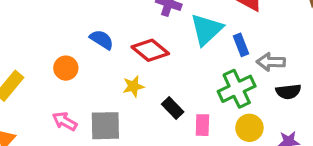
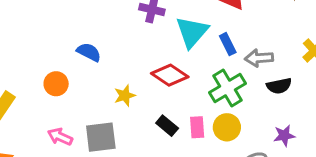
red diamond: (150, 50) -> (170, 75), moved
black rectangle: (173, 108) -> (167, 126), moved
yellow circle: (249, 128) -> (227, 127), moved

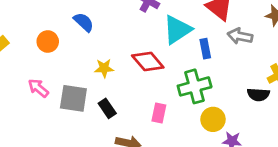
gray arrow: (259, 58) -> (240, 36), moved
black semicircle: (279, 86) -> (258, 95), moved
black rectangle: (167, 126) -> (107, 108), moved
yellow circle: (227, 127) -> (213, 119), moved

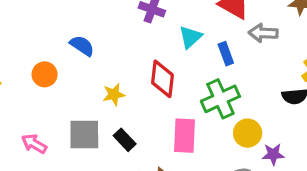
cyan triangle: (177, 30) -> (190, 37), size x0.7
red diamond: (148, 61) -> (162, 79), turned 56
pink arrow: (38, 88) -> (34, 144), moved
pink rectangle: (159, 113) -> (185, 136), size x1.5

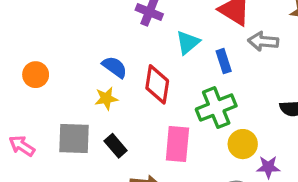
blue semicircle: (82, 46) -> (115, 67), moved

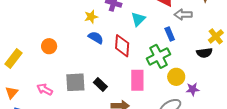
blue rectangle: (224, 61) -> (170, 34), moved
yellow star: (106, 98) -> (91, 17), moved

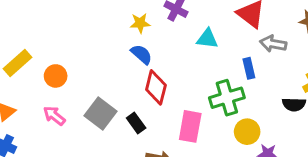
cyan triangle: (138, 19) -> (207, 39), turned 42
orange circle: (49, 46) -> (56, 76), moved
red diamond: (122, 46) -> (156, 87), moved
gray square: (75, 82) -> (100, 113), turned 30

